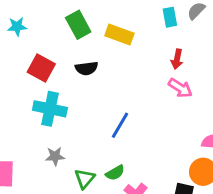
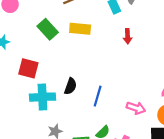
black semicircle: (87, 68) -> (70, 86), moved, turned -49
pink arrow: (180, 88) -> (136, 108), moved

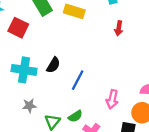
red square: (28, 68) -> (18, 28), moved
pink arrow: (136, 108) -> (112, 99), turned 72

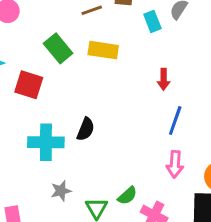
red arrow: (119, 28) -> (164, 79), moved
blue line: (78, 80) -> (175, 121), moved

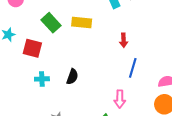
cyan cross: (46, 142) -> (42, 79), moved, size x0.6
pink arrow: (175, 164) -> (120, 99), moved

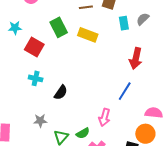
red arrow: (124, 40) -> (136, 58), moved, size x1.5
black semicircle: (72, 77) -> (61, 92), moved

